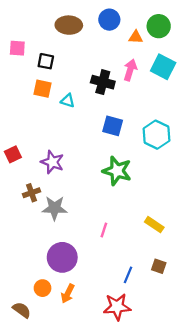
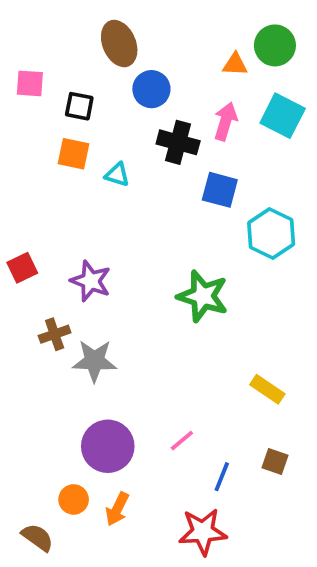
blue circle: (109, 20) -> (151, 89), moved
brown ellipse: (69, 25) -> (119, 44), turned 65
blue square: (113, 126) -> (220, 190), moved
pink line: (104, 230) -> (182, 441), moved, turned 32

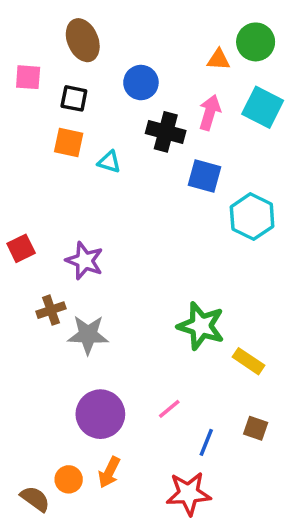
brown ellipse: (119, 44) -> (83, 40), moved
green star: (203, 296) -> (201, 326), moved
orange circle: (74, 499) -> (69, 479), moved

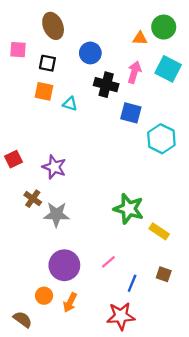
brown cross: (51, 310) -> (33, 199), turned -36
orange circle: (69, 479) -> (44, 296), moved

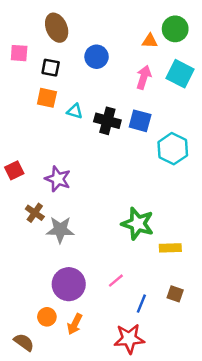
black cross: (106, 85) -> (107, 121), moved
yellow rectangle: (159, 231) -> (170, 248), turned -36

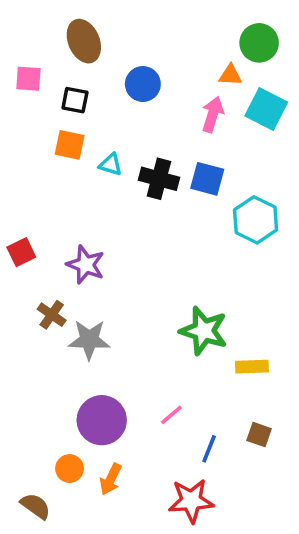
orange triangle: (150, 41) -> (230, 75), moved

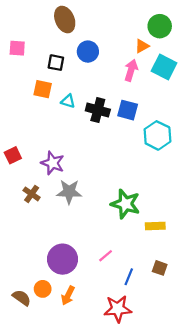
brown ellipse: (84, 41) -> (65, 20), moved
orange triangle: (230, 75) -> (142, 46), turned -32
black square: (75, 100) -> (56, 63), moved
gray star: (89, 340) -> (69, 192), moved
brown semicircle: (36, 506) -> (22, 298), moved

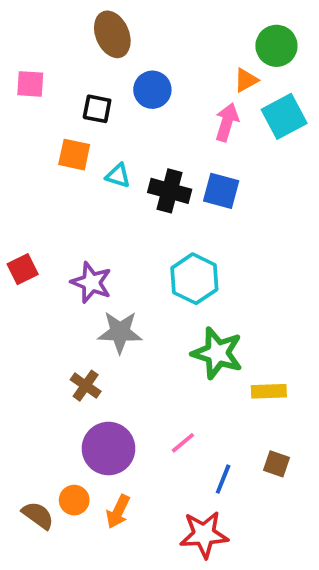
cyan square: (164, 67) -> (284, 116), turned 35
cyan hexagon: (157, 135) -> (194, 279), moved
brown cross: (32, 194) -> (86, 386), moved

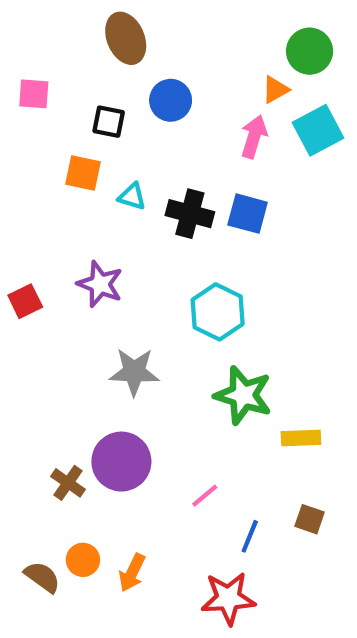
purple star: (91, 282) -> (100, 284), moved
brown cross: (86, 386) -> (68, 483), moved
purple circle: (109, 449) -> (121, 462), moved

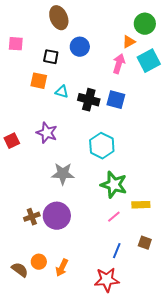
brown cross: (68, 483) -> (32, 217), moved, turned 35
pink line: (205, 496) -> (114, 217), moved

